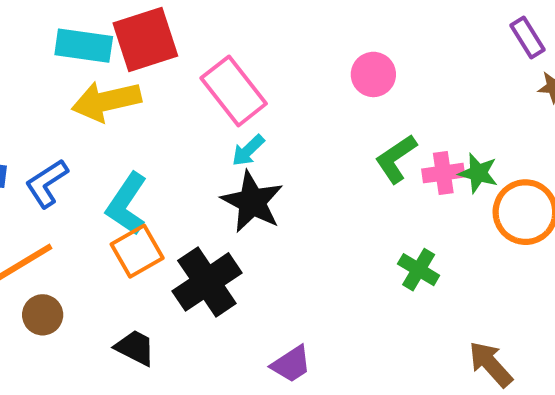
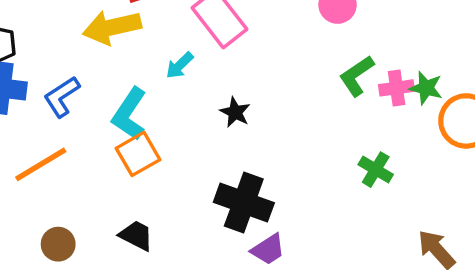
cyan arrow: (248, 150) -> (180, 65), moved
black star: (252, 202) -> (235, 112), size x0.6
black cross: (207, 282) -> (244, 203), moved, turned -36
brown circle: (43, 315) -> (58, 244), moved

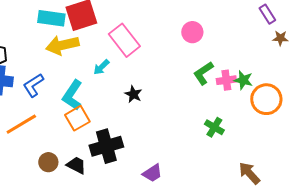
black cross: (244, 203) -> (106, 146), moved, turned -36
brown circle: (58, 244) -> (48, 162), moved

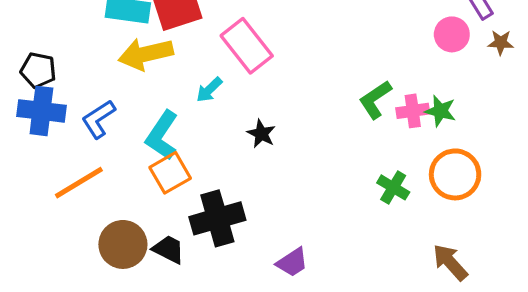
pink circle: (192, 32) -> (452, 34), moved
orange circle: (266, 99) -> (455, 174), moved
brown circle: (48, 162) -> (123, 244), size x1.5

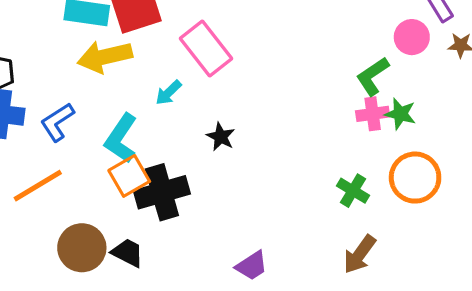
green L-shape: (375, 100) -> (373, 76), moved
black cross: (217, 218) -> (162, 192), moved
brown arrow: (450, 262) -> (360, 254), moved, turned -102

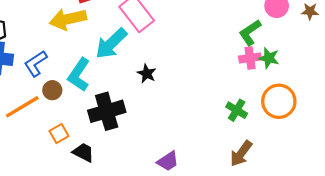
cyan arrow: (168, 93) -> (111, 44), size x1.8
orange square: (129, 176) -> (59, 133), moved, size x0.7
brown circle: (82, 248) -> (52, 90), moved, size x0.6

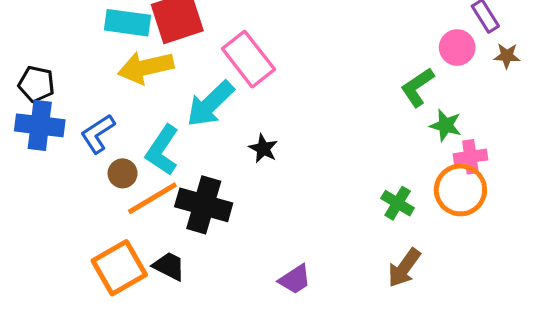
pink cross: (250, 58) -> (470, 157), moved
orange line: (22, 107) -> (152, 198), moved
black cross: (107, 111) -> (204, 205), turned 32
orange square: (59, 133) -> (119, 268), moved, size x1.8

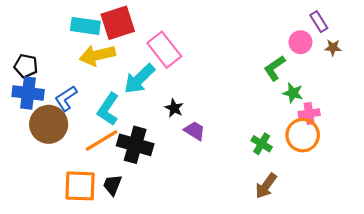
brown circle: (123, 173) -> (49, 124), moved, size x2.0
black trapezoid: (169, 266) -> (112, 185), turned -95
orange square: (119, 268) -> (80, 186), turned 32
purple trapezoid: (295, 279) -> (195, 131), moved, turned -115

